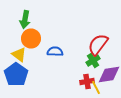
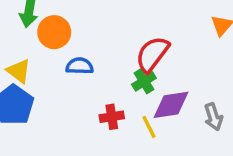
orange circle: (31, 38) -> (54, 32), moved
red cross: (87, 82) -> (112, 117), moved

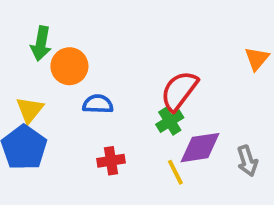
yellow triangle: (19, 71) -> (30, 110), turned 32
red cross: (112, 117) -> (111, 161), moved

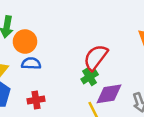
blue semicircle: (98, 104) -> (31, 63), moved
red cross: (111, 161) -> (36, 100), moved

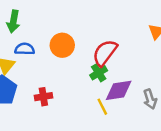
orange circle: (25, 42) -> (62, 45), moved
blue semicircle: (31, 63) -> (25, 49), moved

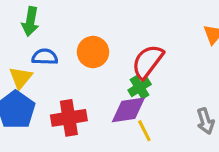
purple diamond: (119, 90) -> (128, 110), moved
red cross: (43, 97) -> (69, 118), size x1.5

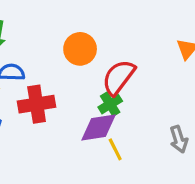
orange circle: (93, 52) -> (80, 49), moved
red cross: (69, 118) -> (37, 104), moved

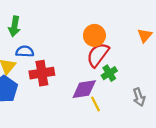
orange circle: (80, 49) -> (94, 35), moved
green cross: (110, 104) -> (109, 73), moved

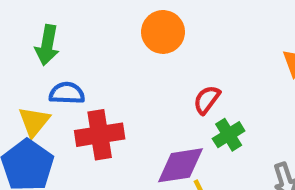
orange circle: (94, 35) -> (163, 32), moved
red semicircle: (98, 55) -> (207, 100), size x0.6

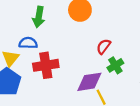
green arrow: (47, 45) -> (39, 17), moved

